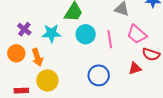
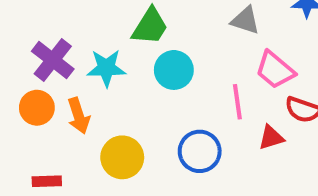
purple cross: (24, 29) -> (53, 60), size x1.5
pink line: (110, 39) -> (237, 102), moved
yellow circle: (47, 80) -> (122, 157), moved

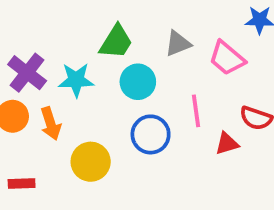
gray triangle: (245, 20) -> (178, 44), moved, turned -40
pink trapezoid: (275, 70) -> (227, 58), moved
blue circle: (200, 151) -> (151, 134), moved

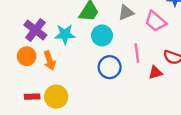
yellow circle: (91, 162) -> (56, 97), moved

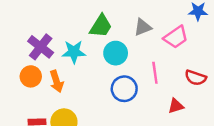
pink trapezoid: (155, 21) -> (176, 37), turned -75
red triangle: (155, 73) -> (176, 106), moved

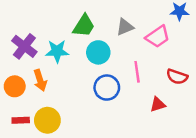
orange circle: (31, 76) -> (15, 86), moved

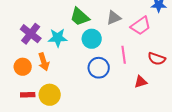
green trapezoid: (84, 26) -> (80, 17), turned 100

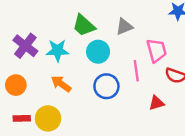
pink trapezoid: (141, 26) -> (156, 50), moved, turned -70
orange arrow: (44, 62) -> (61, 84), moved, turned 144

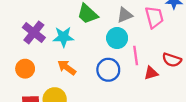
pink trapezoid: (156, 50) -> (154, 17), moved
cyan circle: (98, 52) -> (117, 38), moved
red triangle: (156, 103) -> (151, 73), moved

